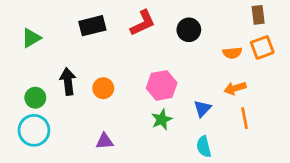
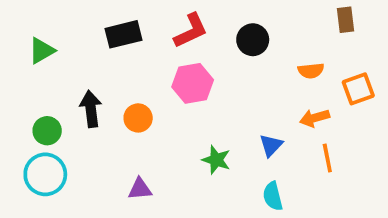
orange square: (262, 47) -> (358, 89), moved
pink hexagon: (162, 85) -> (193, 83), moved
green star: (162, 119) -> (216, 160), turned -30

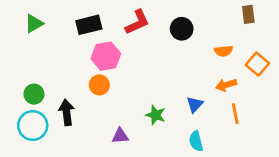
green triangle: (42, 51) -> (34, 24), moved
pink hexagon: (193, 83) -> (106, 56), moved
orange square: (358, 89) -> (257, 64), turned -30
black arrow: (91, 109) -> (67, 112), moved
purple triangle: (140, 189) -> (120, 136), moved

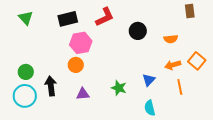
green triangle: (34, 24) -> (26, 18), turned -42
black circle: (182, 29) -> (138, 31), moved
orange square: (257, 64) -> (197, 61), moved
purple triangle: (120, 136) -> (83, 94), moved

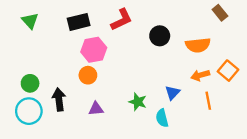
brown rectangle: (190, 11) -> (220, 13), turned -32
orange semicircle: (171, 39) -> (198, 45), size x1.5
cyan semicircle: (150, 108) -> (162, 118), moved

